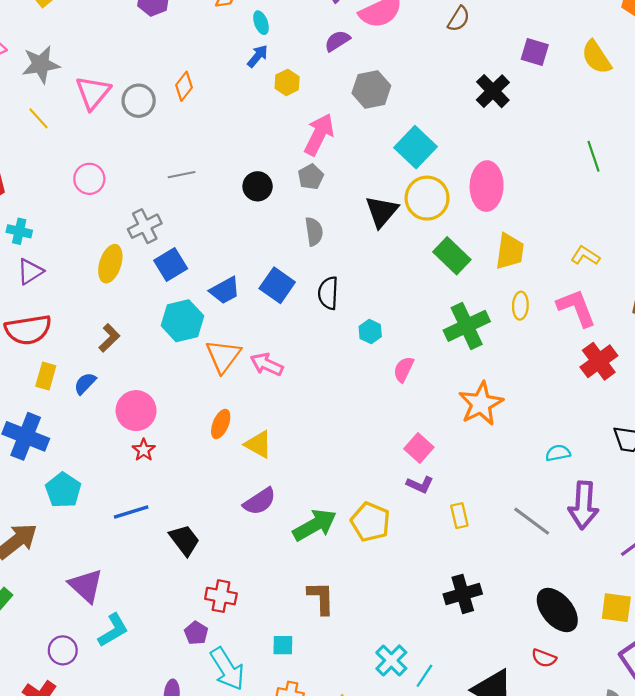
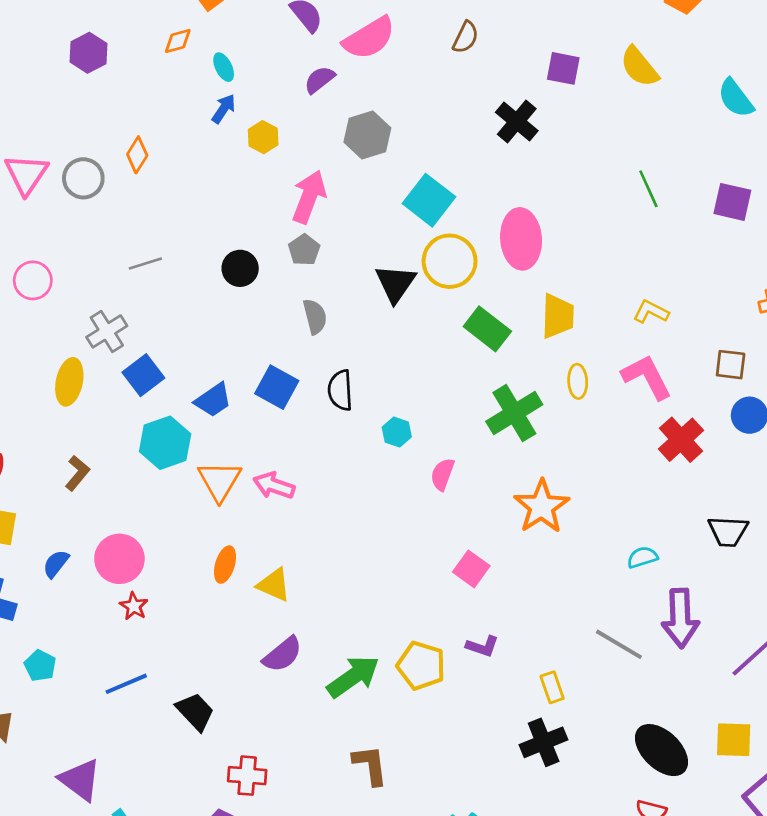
blue semicircle: (85, 383) -> (56, 564), moved
purple L-shape: (420, 485) -> (482, 646), moved
cyan pentagon: (63, 490) -> (40, 666), size x0.7
yellow rectangle: (459, 516) -> (552, 687), moved

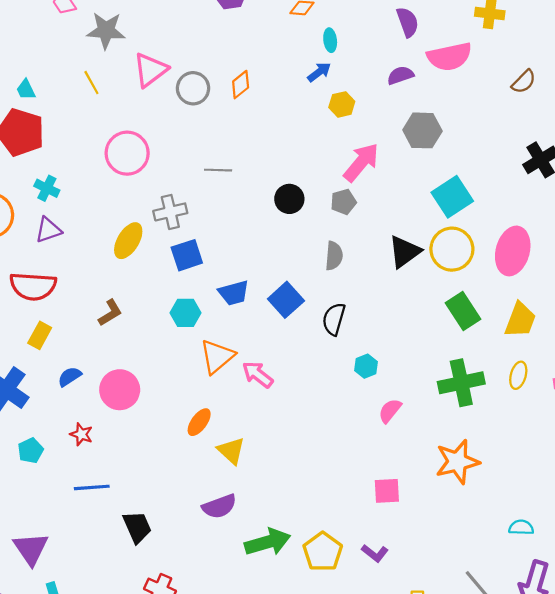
pink circle: (33, 280) -> (127, 153), size x1.4
cyan hexagon: (165, 443) -> (185, 313), size x0.7
pink square: (471, 569) -> (387, 491), turned 32
red star: (134, 606) -> (81, 434), moved, turned -30

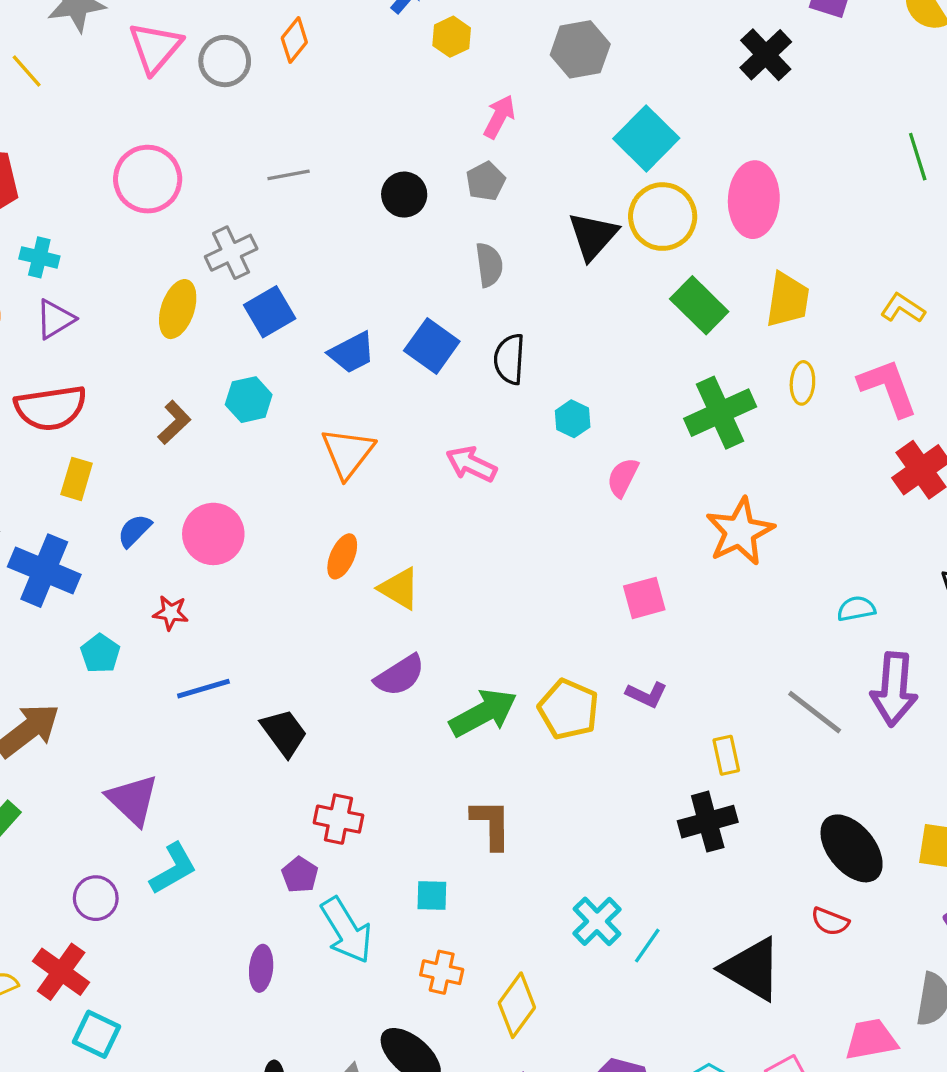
yellow line: (91, 83) -> (27, 71), moved
pink arrow: (361, 162) -> (499, 117), size x0.7
cyan hexagon: (185, 313) -> (249, 400), moved
pink arrow: (258, 375) -> (471, 464), moved

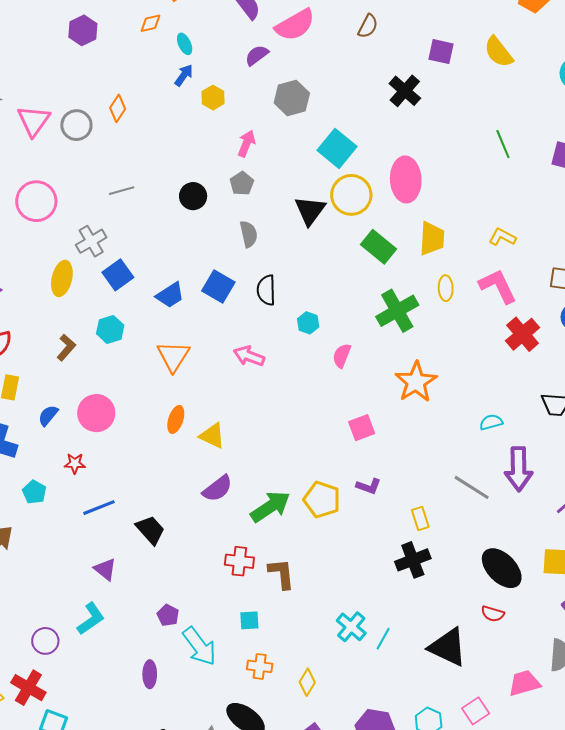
purple triangle: (133, 800) -> (105, 569), moved, size x0.7
red cross: (338, 819) -> (239, 561), moved
yellow diamond: (517, 1005) -> (307, 682), size x0.7

